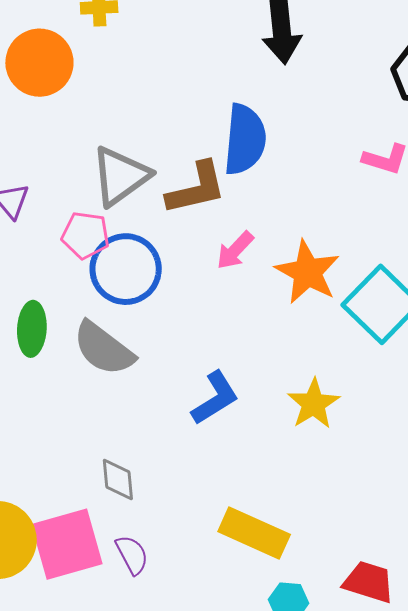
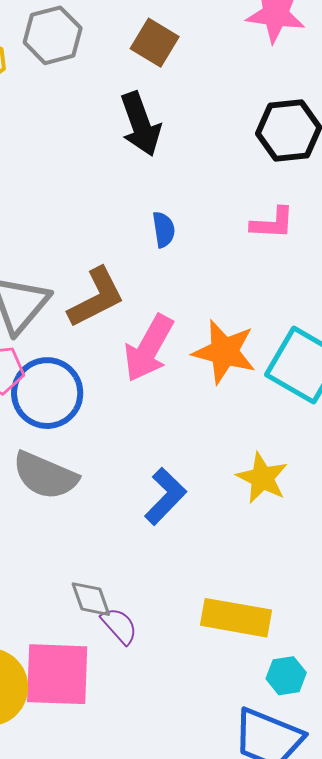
blue semicircle: (245, 139) -> (164, 229), moved, size x0.5
pink arrow: (235, 250) -> (149, 348), size x1.6
pink square: (67, 544) -> (57, 674), turned 32
purple semicircle: (132, 555) -> (119, 626), moved

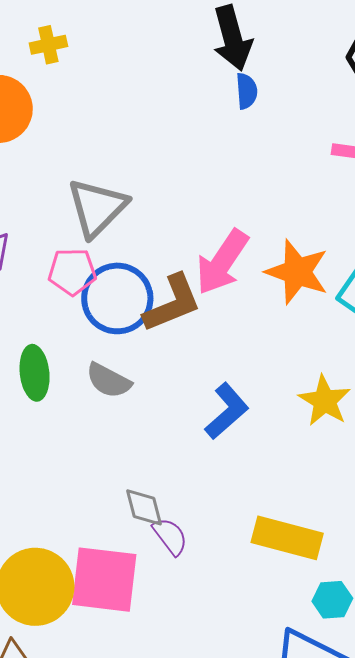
blue semicircle: (164, 229) -> (247, 91), moved
brown L-shape: (96, 298) -> (172, 303), moved
gray semicircle: (45, 476) -> (109, 381), size x0.7

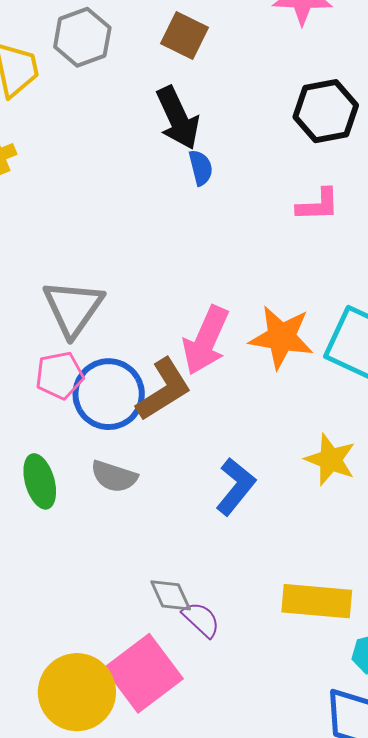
pink square: (104, 580) -> (144, 673), turned -34

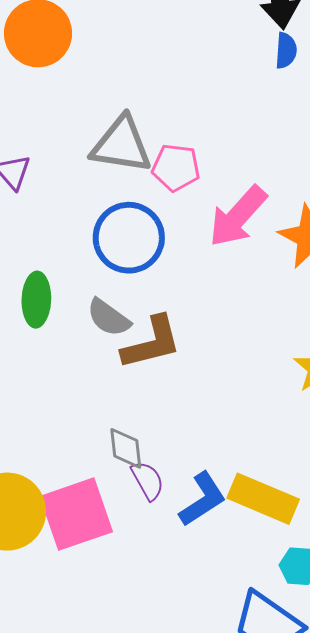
gray triangle: (73, 308) -> (121, 145), turned 46
pink pentagon: (60, 375) -> (176, 167), moved
brown L-shape: (164, 389) -> (152, 343), moved
blue L-shape: (236, 486) -> (203, 499), moved

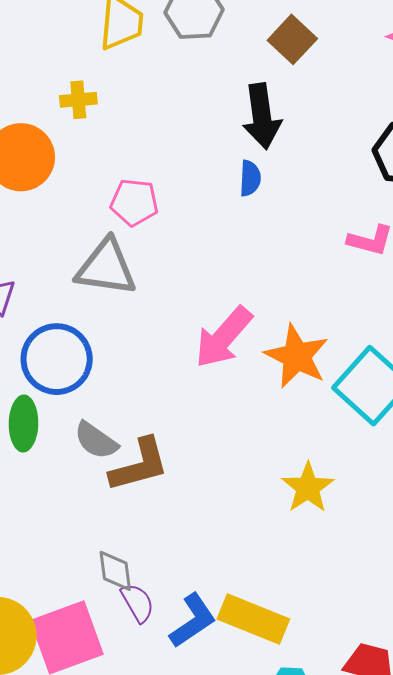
blue semicircle: (286, 51) -> (250, 178), moved
pink pentagon: (176, 167) -> (134, 202), moved
blue circle: (129, 238) -> (57, 359), moved

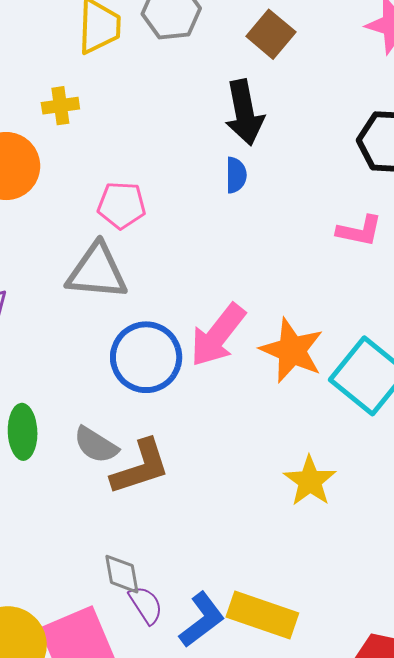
blue circle: (57, 359) -> (146, 357), moved

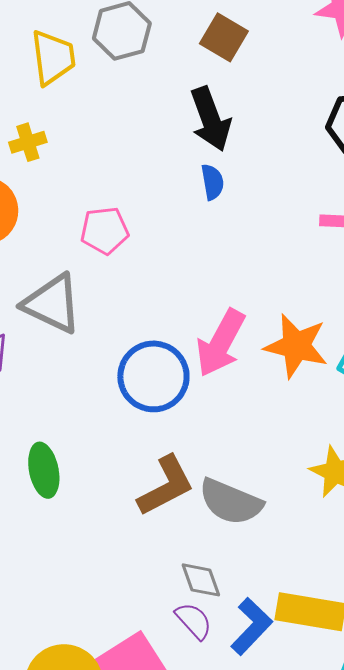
gray triangle: (97, 272) -> (52, 304), moved, turned 30
gray semicircle: (96, 445) -> (231, 502), moved, size x1.4
gray diamond: (122, 574) -> (201, 580), moved

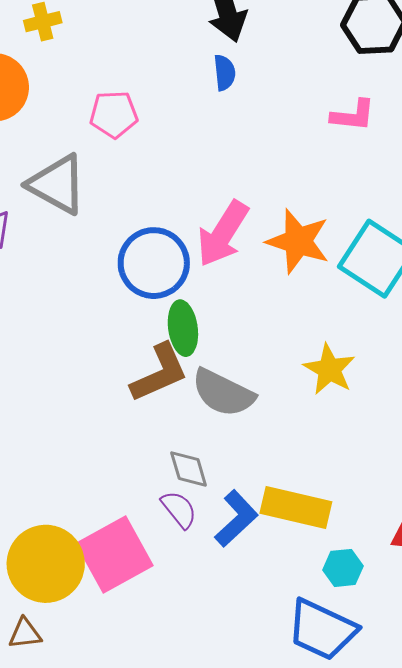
green ellipse: (44, 470) -> (183, 328), moved

